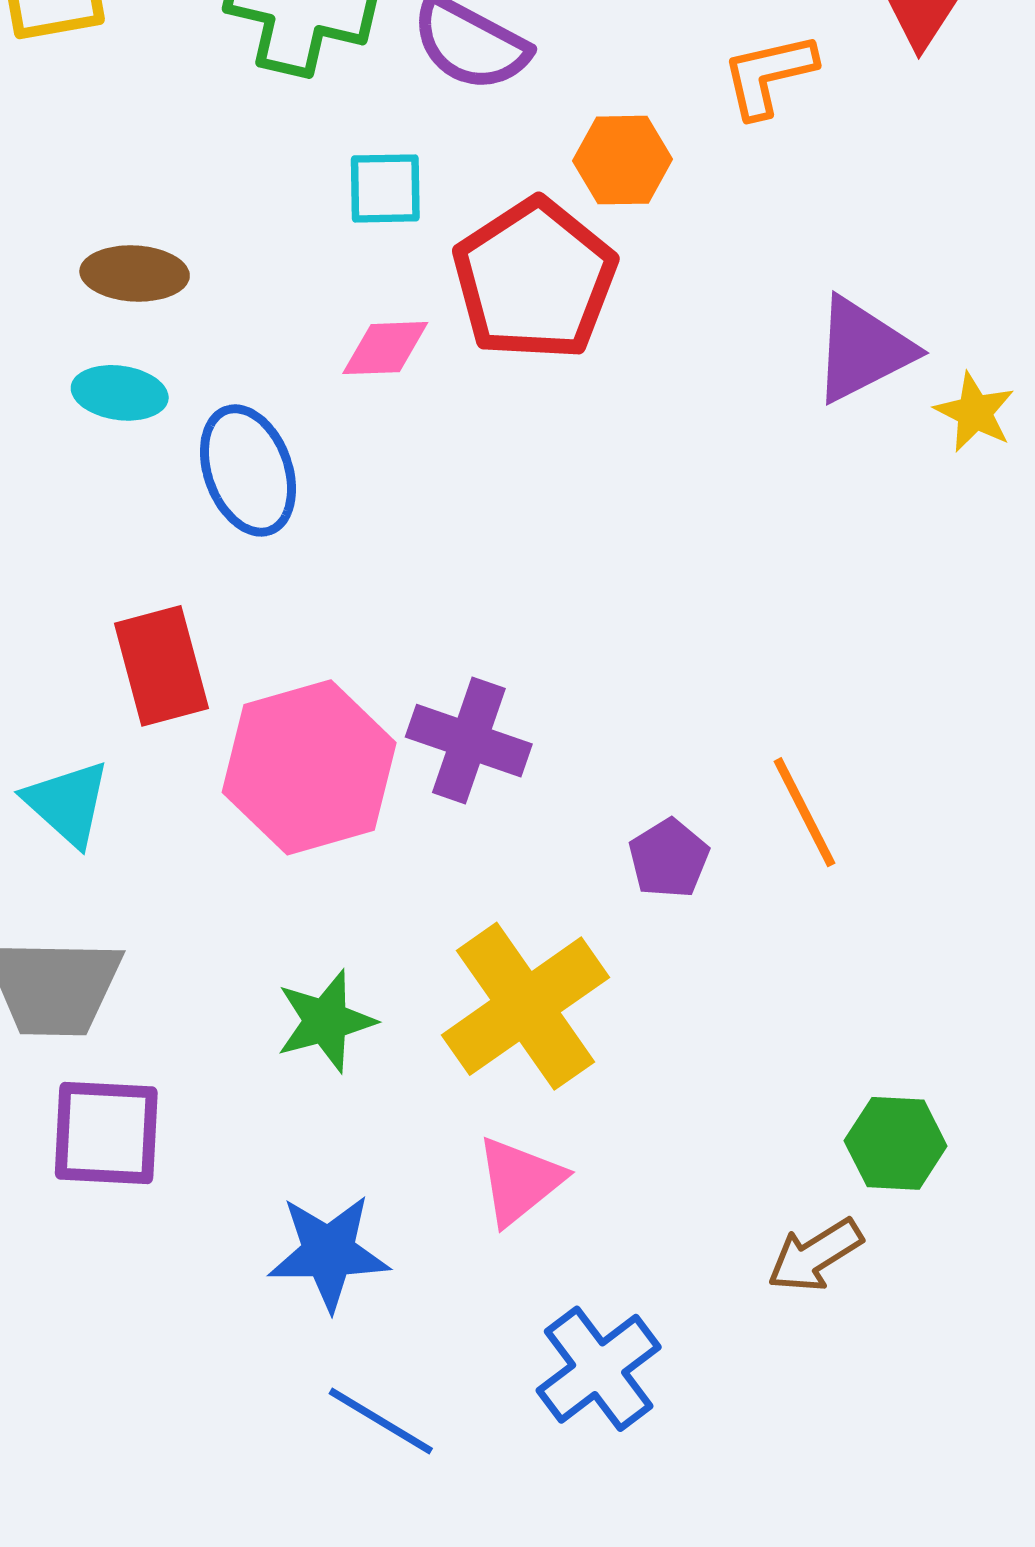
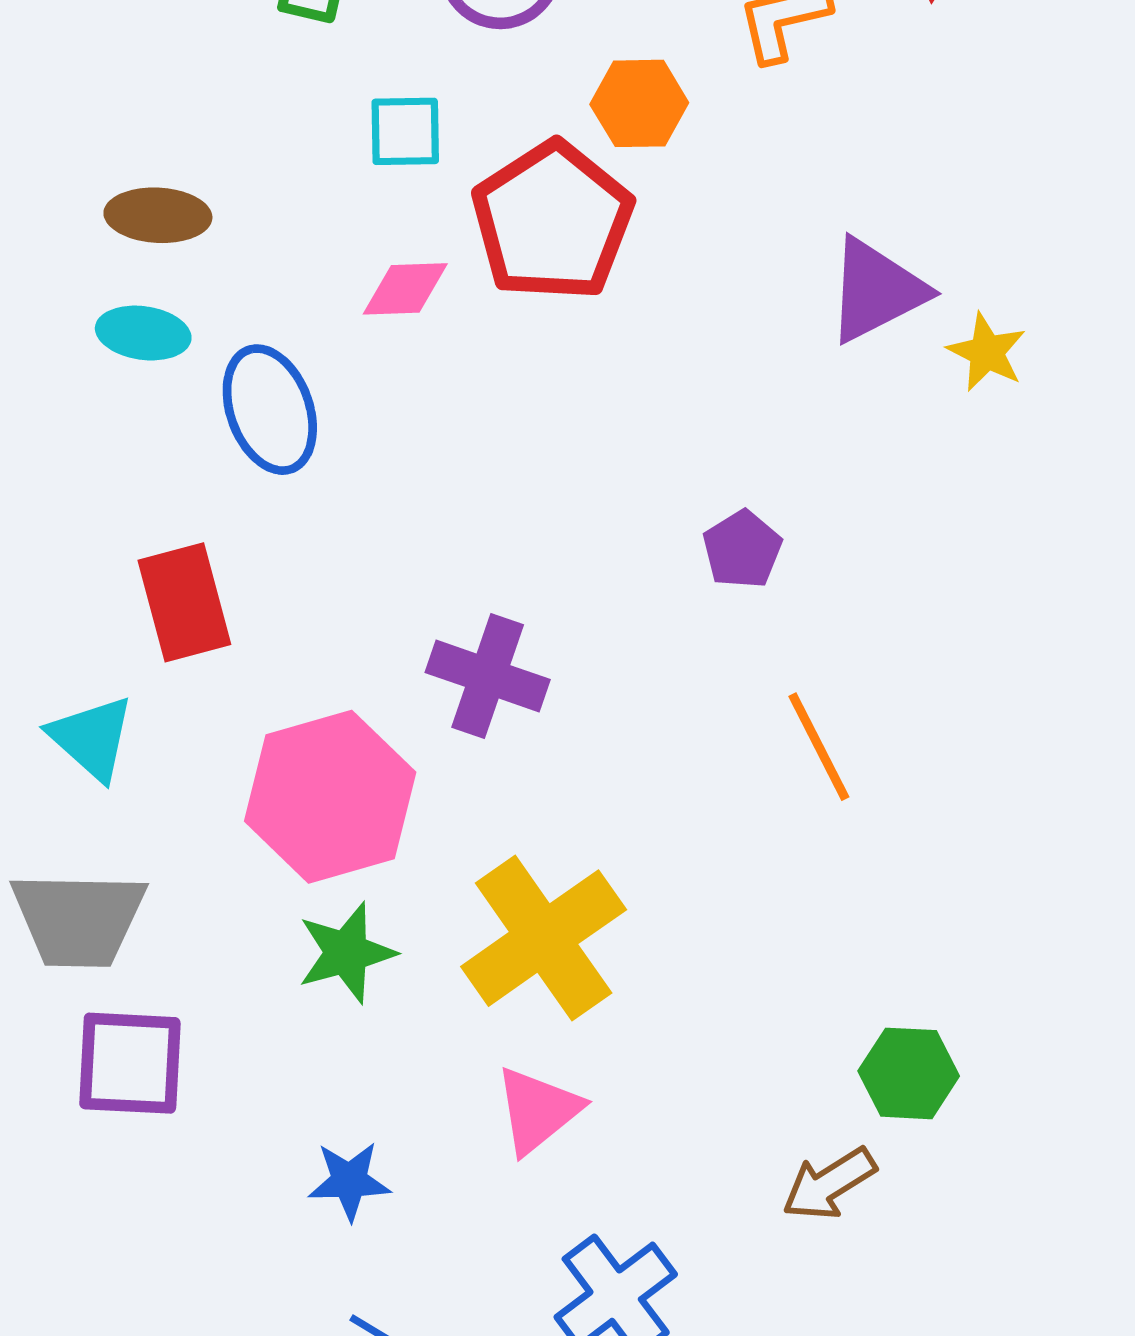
pink hexagon: (309, 767) -> (330, 797), moved
purple pentagon: (669, 858) -> (742, 549), moved
blue star: (329, 1252) -> (349, 1181), size x0.7

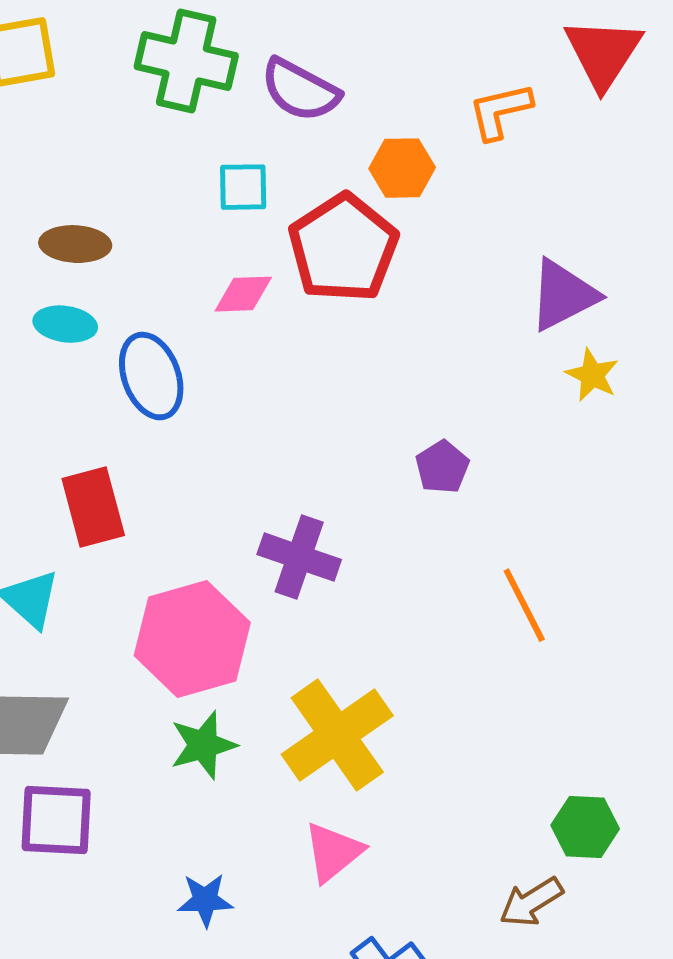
yellow star: (987, 352) -> (592, 375), moved
purple pentagon: (742, 549) -> (442, 467), moved

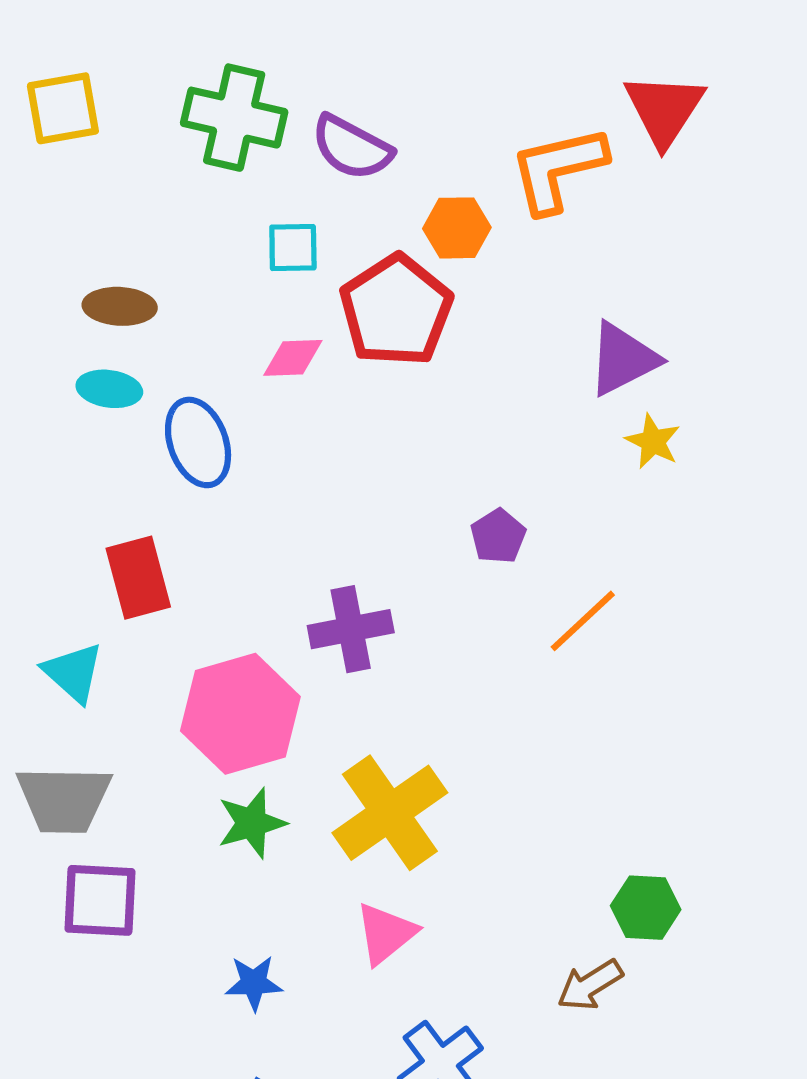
orange L-shape: (500, 111) -> (558, 169), size x1.5
purple cross: (299, 557) -> (351, 629), turned -30
orange line: (524, 605) -> (583, 621), moved, turned 74

